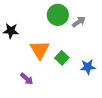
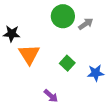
orange triangle: (40, 50) -> (29, 54), moved
purple arrow: (27, 79) -> (51, 96), moved

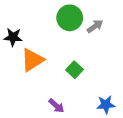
orange triangle: (29, 54) -> (32, 60), turned 30
blue star: (96, 73) -> (106, 105), moved

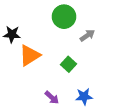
gray arrow: (95, 26) -> (87, 35), moved
blue star: (106, 105) -> (84, 96), moved

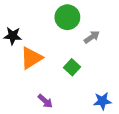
blue star: (84, 96) -> (102, 101), moved
purple arrow: (52, 98) -> (45, 101), moved

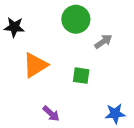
black star: (13, 36) -> (14, 27), moved
green square: (72, 67) -> (81, 76), turned -35

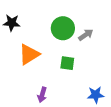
green circle: (76, 19) -> (63, 28), moved
purple arrow: (51, 114) -> (42, 95), turned 64

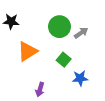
green square: (67, 63) -> (64, 60), turned 32
blue star: (96, 95) -> (80, 78), moved

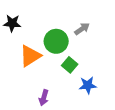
green circle: (59, 27) -> (56, 41), moved
gray arrow: (81, 33) -> (82, 29), moved

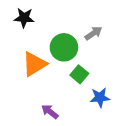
black star: (12, 23) -> (24, 18), moved
purple arrow: (44, 98) -> (50, 112), turned 112

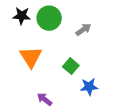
green circle: (64, 47) -> (49, 18), moved
orange triangle: (34, 64) -> (31, 57), turned -30

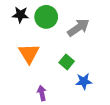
gray arrow: (83, 30) -> (78, 28), size x1.5
purple arrow: (45, 99) -> (42, 93), turned 40

